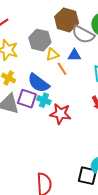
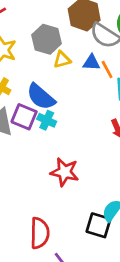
orange line: (62, 69) -> (107, 69), moved
red star: (60, 114) -> (65, 172), moved

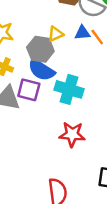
gray hexagon: (47, 39) -> (40, 49), moved
cyan cross: (47, 120) -> (69, 89), moved, size x1.6

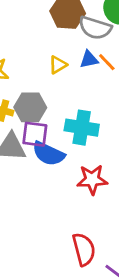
gray hexagon: (40, 49) -> (30, 107), moved
blue semicircle: (41, 70) -> (48, 154), moved

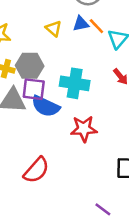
yellow triangle: (58, 65) -> (54, 28), turned -48
red semicircle: (84, 249) -> (36, 170), moved, turned 56

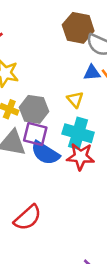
yellow triangle: (54, 28) -> (75, 100), moved
red star: (84, 129) -> (81, 157), moved

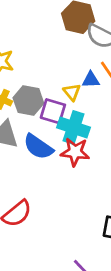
blue triangle: (92, 73) -> (91, 80), moved
purple square: (35, 134) -> (53, 111), moved

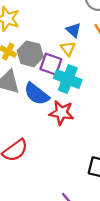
blue triangle: (91, 80) -> (74, 30), moved, turned 42
red star: (75, 152) -> (61, 113), moved

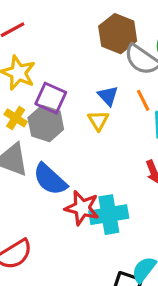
purple square: (51, 64) -> (51, 98), moved
cyan cross: (68, 79) -> (109, 215), moved, turned -36

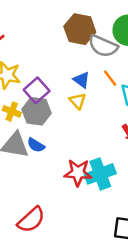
purple square: (51, 98) -> (37, 90), turned 35
blue semicircle: (50, 179) -> (36, 145), moved, size x0.6

